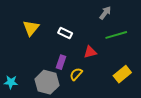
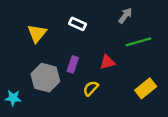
white rectangle: (65, 33) -> (78, 24), moved
purple rectangle: (61, 62) -> (73, 64), moved
gray hexagon: (47, 82) -> (45, 78), moved

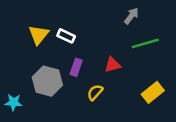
white rectangle: (78, 24) -> (66, 36), moved

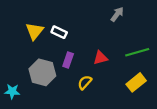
green line: (145, 43) -> (137, 52), moved

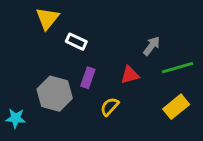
gray arrow: (117, 14) -> (152, 46), moved
yellow triangle: (35, 31) -> (47, 18), moved

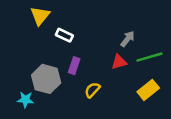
red triangle: (130, 75) -> (119, 62), moved
cyan star: (16, 118) -> (25, 100), moved

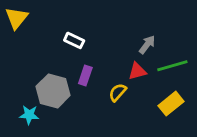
yellow triangle: (40, 16) -> (17, 18), moved
yellow semicircle: (92, 90) -> (118, 92), moved

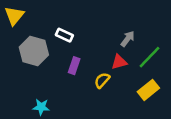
green line: (172, 66) -> (150, 57), turned -30
gray hexagon: (53, 91) -> (34, 51), moved
cyan star: (29, 115) -> (41, 107), moved

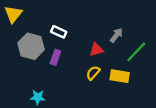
red triangle: (119, 62) -> (96, 50), moved
purple rectangle: (74, 66) -> (55, 57), moved
yellow rectangle: (148, 90) -> (120, 76), moved, turned 48

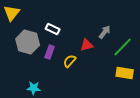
yellow semicircle: (93, 73) -> (70, 61), moved
yellow rectangle: (120, 76) -> (125, 73), moved

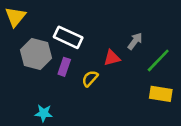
white rectangle: (53, 29) -> (68, 37), size x1.5

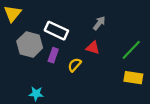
gray arrow: (135, 41) -> (99, 23), moved
red triangle: (112, 58) -> (93, 48), turned 32

